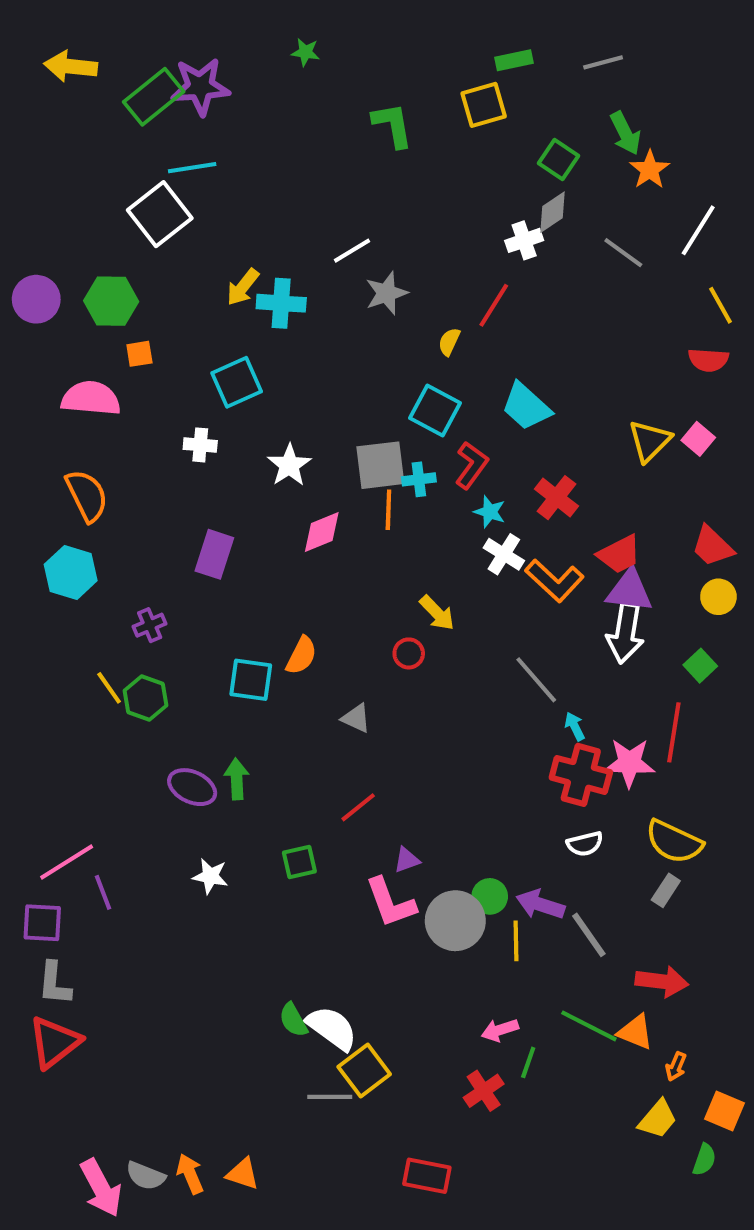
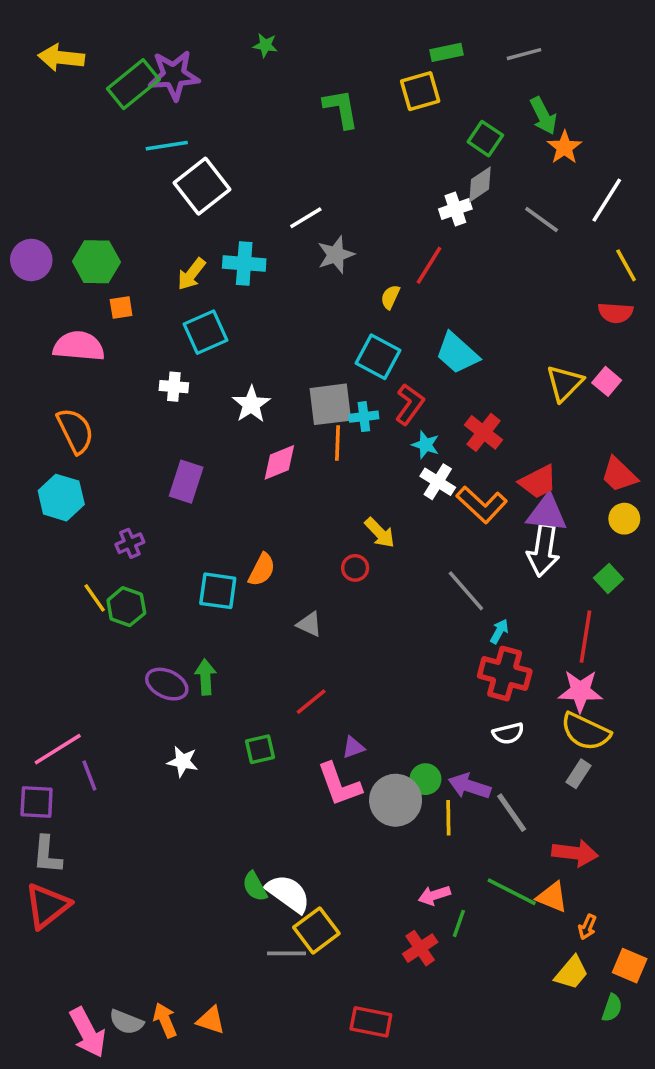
white square: (160, 214) -> (202, 186), moved
yellow arrow: (243, 287) -> (191, 274), moved
cyan arrow: (575, 726) -> (499, 631), turned 55
pink star: (629, 763) -> (580, 691), moved

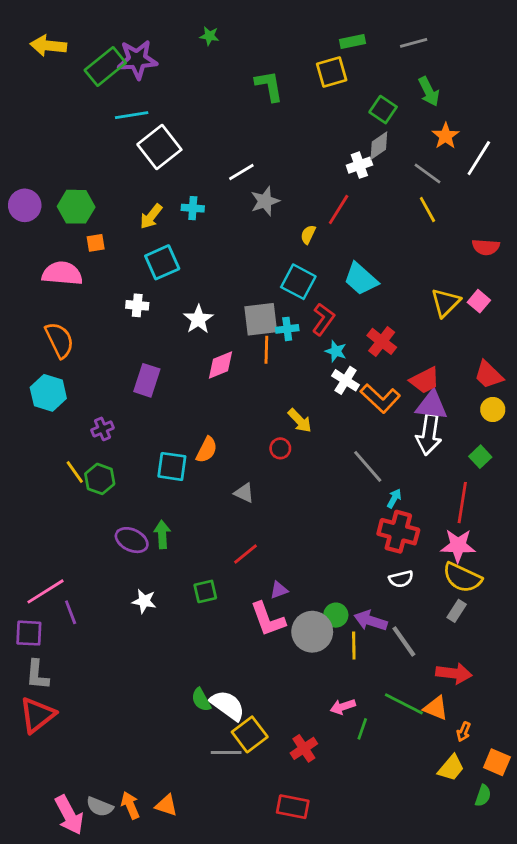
orange star: (564, 147) -> (446, 136), moved
cyan cross: (244, 264) -> (193, 208), size x0.7
yellow line: (626, 265) -> (427, 210), moved
red cross: (420, 948) -> (304, 748), moved

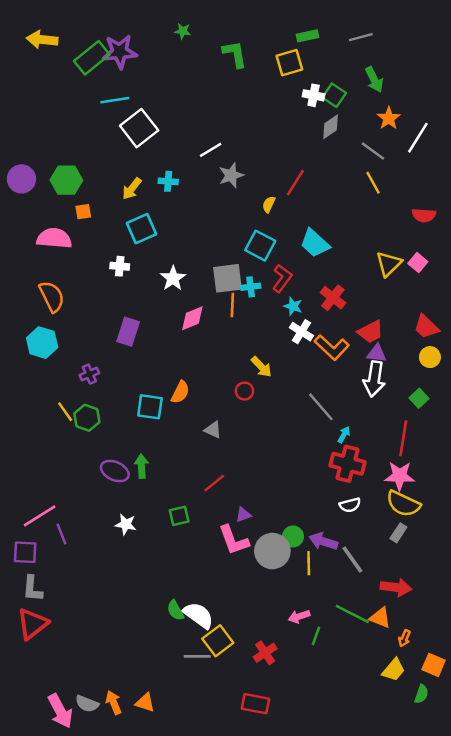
green L-shape: (269, 86) -> (235, 54), moved
white cross: (359, 165) -> (314, 95), moved, turned 30
purple triangle: (432, 405) -> (377, 353), size x0.7

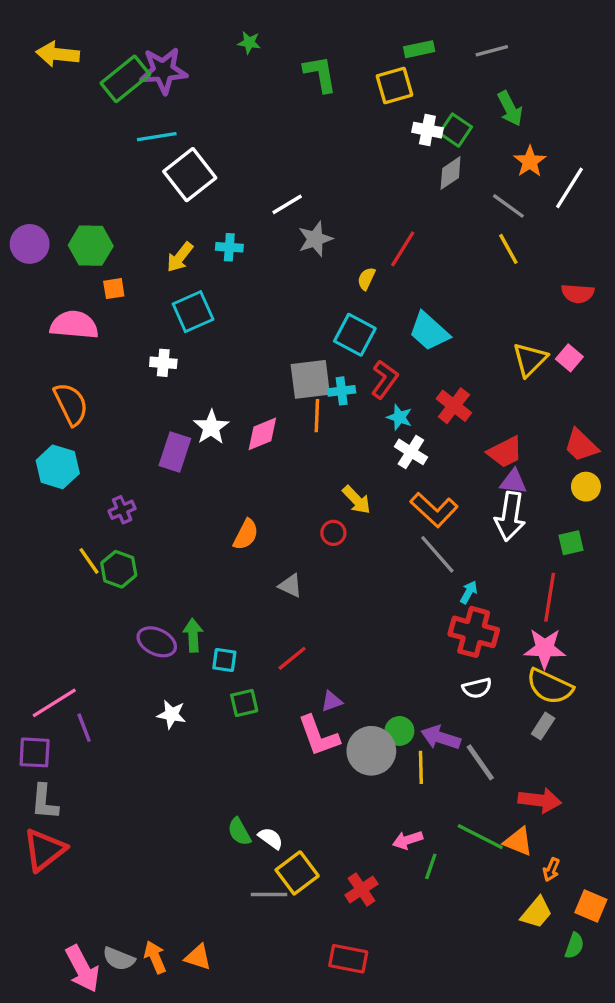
white star: (173, 278) -> (211, 427), moved
orange L-shape: (332, 347) -> (434, 510), moved
green square: (419, 398) -> (571, 543), turned 30
cyan square: (150, 407) -> (224, 660), moved, size x0.7
white semicircle: (198, 615) -> (271, 838), size x0.6

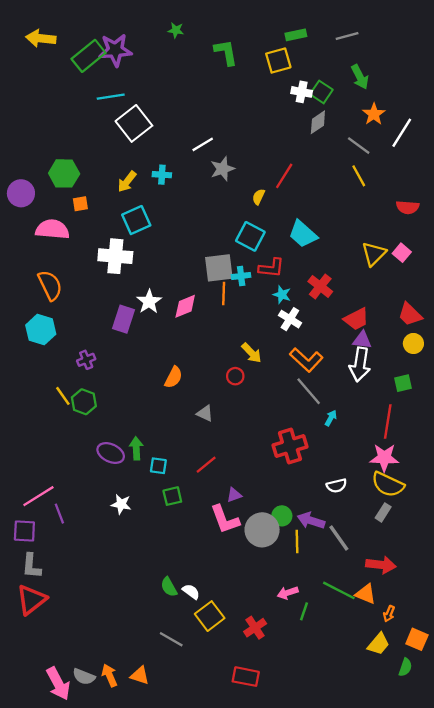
purple circle: (30, 244) -> (21, 193), moved
white cross: (163, 363) -> (115, 256), size x1.8
red L-shape: (385, 379) -> (271, 268), turned 60
red cross: (474, 632) -> (290, 446), moved, turned -32
gray line: (269, 894) -> (171, 639), moved, turned 30

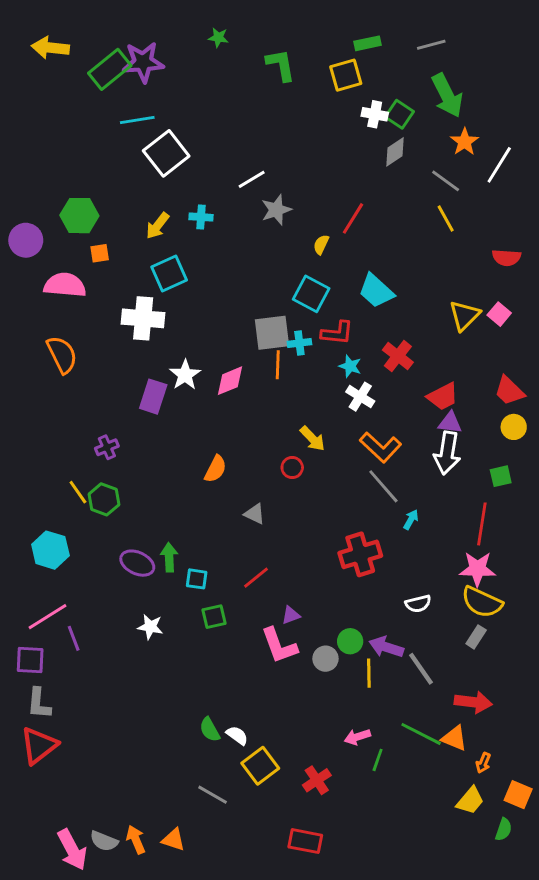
green arrow: (360, 77) -> (447, 95), size x1.4
cyan hexagon: (41, 330) -> (50, 550), moved
gray circle: (262, 530) -> (325, 659), size x0.6

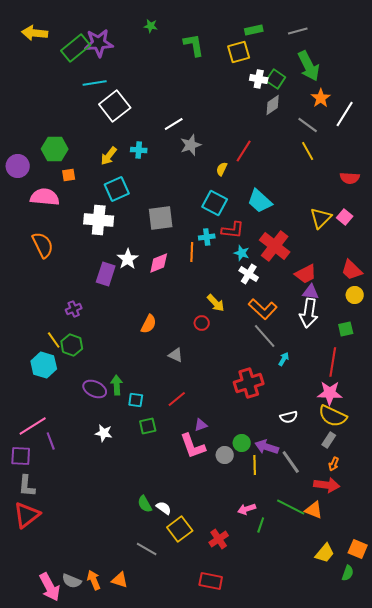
gray square: (272, 333) -> (161, 218), moved
red cross: (398, 356) -> (275, 246), size x1.4
cyan hexagon: (50, 550) -> (44, 365), moved
orange arrow: (483, 763) -> (334, 464), moved

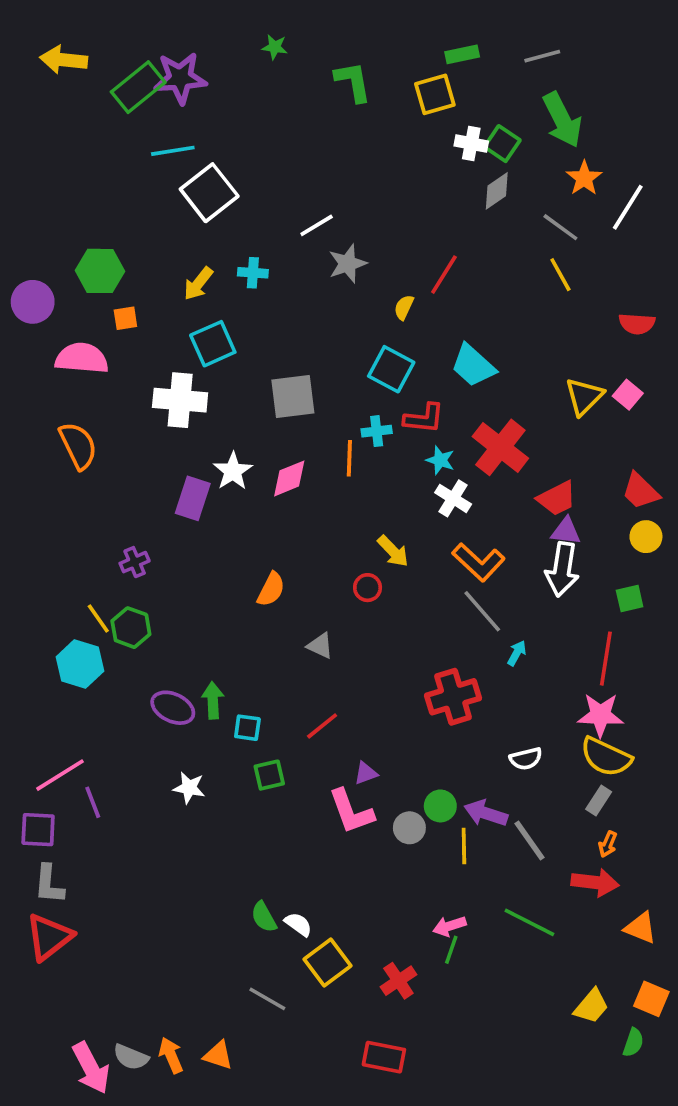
orange triangle: (314, 510) -> (641, 928), moved
green line: (261, 525) -> (451, 950), moved

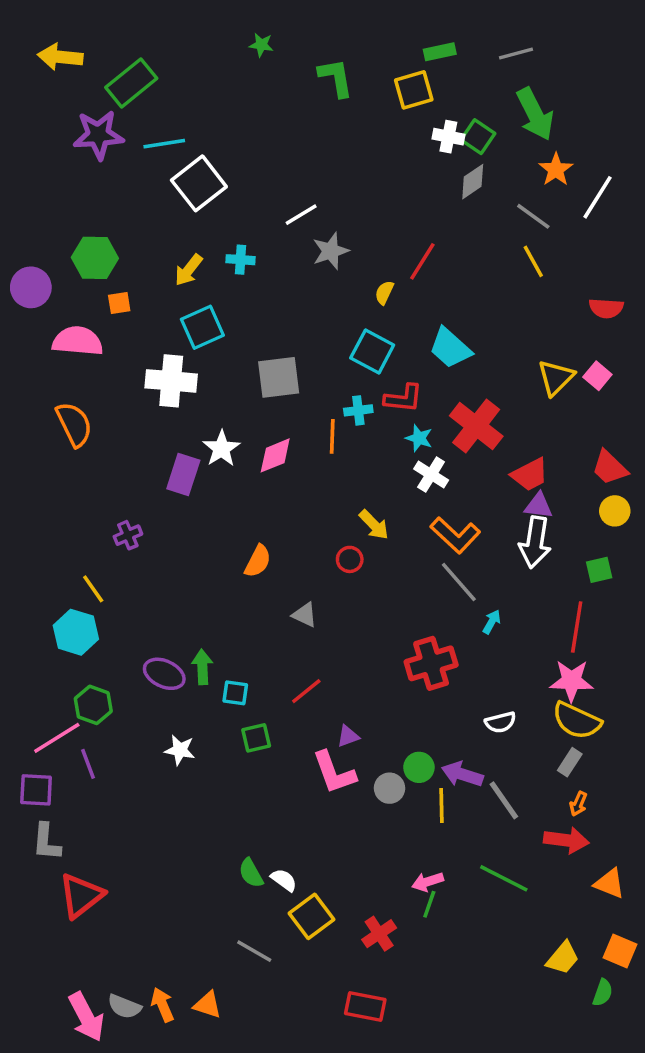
purple star: (180, 78) -> (98, 135), moved
green hexagon: (131, 628) -> (93, 705), moved
red triangle: (49, 937) -> (81, 896), moved

